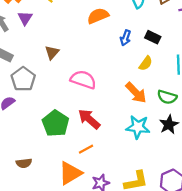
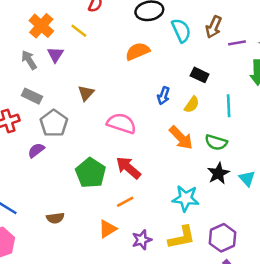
blue arrow: (125, 38) -> (164, 96), moved
cyan star: (138, 127) -> (186, 198), moved
orange triangle: (70, 173) -> (107, 229), size x0.7

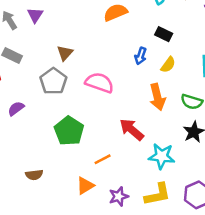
black rectangle: (200, 75) -> (164, 34), moved
gray pentagon: (54, 123) -> (53, 81), moved
orange arrow: (181, 138) -> (157, 97), turned 30
red arrow: (128, 168) -> (132, 130), moved

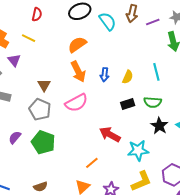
black rectangle: (164, 34) -> (128, 104), moved, turned -32
pink semicircle: (99, 83) -> (76, 103), turned 145
orange arrow: (157, 97) -> (78, 72), moved
green pentagon: (69, 131) -> (43, 142), moved

